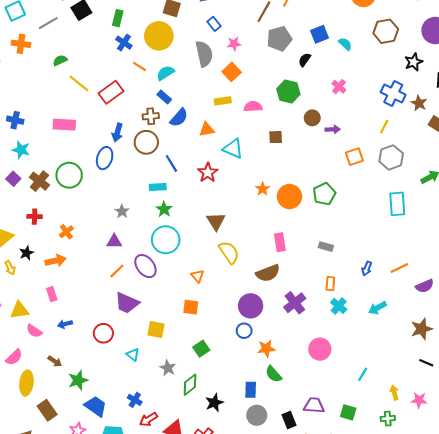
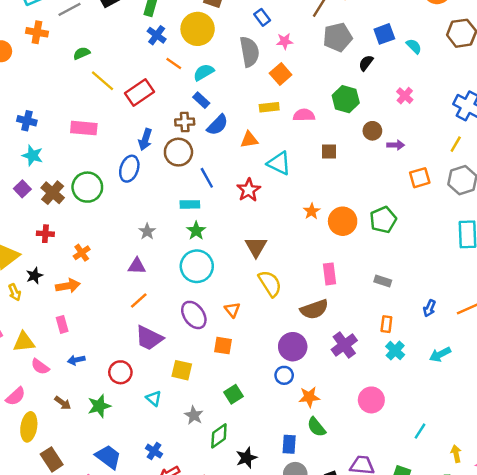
purple ellipse: (145, 266) -> (194, 315), moved
green star: (78, 380) -> (99, 406), moved

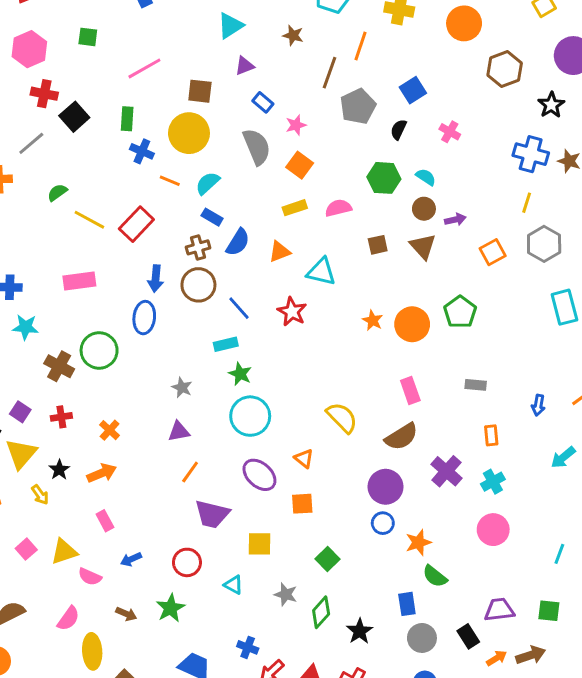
cyan semicircle: (414, 46) -> (426, 177), moved
pink cross: (405, 96) -> (450, 132), moved
purple square: (22, 189) -> (20, 412), moved
brown triangle: (256, 247) -> (423, 246), moved
cyan cross: (395, 351) -> (493, 482), moved, turned 30

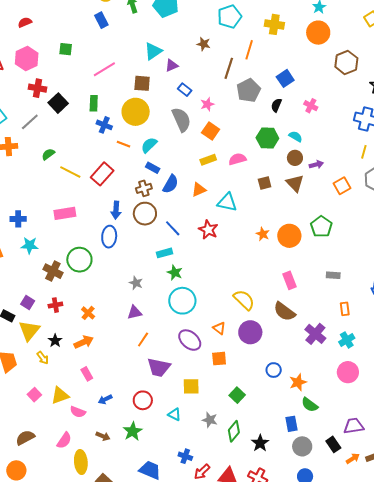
cyan triangle: (230, 26) -> (153, 51), moved
brown semicircle: (401, 437) -> (284, 312), turned 70
purple circle: (386, 487) -> (250, 332), moved

